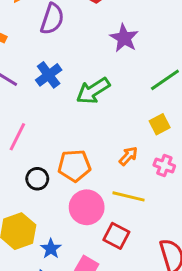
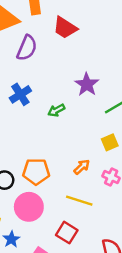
purple star: (124, 38) -> (87, 84), moved
green arrow: (93, 91) -> (56, 110), size x0.6
pink circle: (87, 207) -> (29, 207), moved

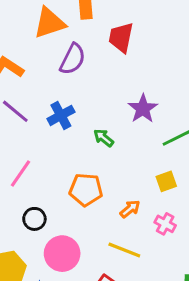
red trapezoid: (65, 28) -> (121, 37), turned 65
green arrow: (56, 110) -> (104, 138), turned 63
orange pentagon: (36, 172) -> (86, 190), moved

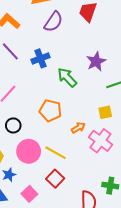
green arrow: (104, 138) -> (67, 77), size x1.5
pink cross: (165, 224) -> (100, 141), size x1.6
yellow line: (124, 250) -> (55, 153), moved

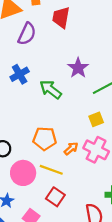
orange pentagon: (50, 111) -> (45, 139), moved
orange arrow: (78, 128) -> (71, 148), moved

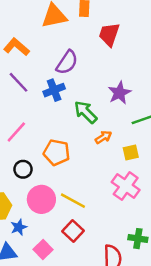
purple semicircle: (27, 34) -> (67, 62), moved
orange pentagon: (45, 139) -> (57, 152), moved
orange arrow: (71, 148) -> (103, 137), moved

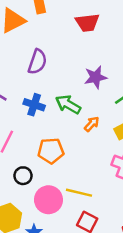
red trapezoid: (109, 34) -> (87, 23), moved, turned -100
blue cross: (54, 90) -> (34, 105), moved, turned -35
purple star: (119, 93) -> (96, 77), turned 30

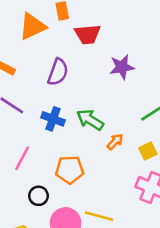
red trapezoid: (87, 23) -> (88, 34), moved
purple star: (96, 77) -> (122, 67), moved

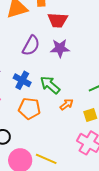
purple star: (122, 67) -> (60, 48), moved
orange pentagon: (70, 170) -> (29, 108), moved

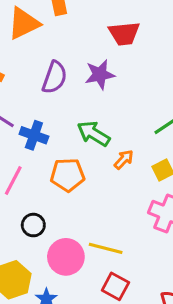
red trapezoid: (58, 20) -> (124, 34), moved
blue cross: (22, 80) -> (34, 135), moved

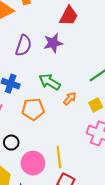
red trapezoid: (124, 34) -> (69, 16), turned -55
yellow line: (106, 248) -> (59, 157), turned 70

